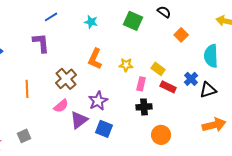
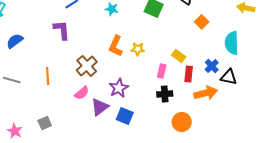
yellow star: (126, 65) -> (138, 49), moved
red rectangle: (168, 87) -> (189, 74), turned 70
black triangle: (208, 90) -> (229, 77), turned 30
orange arrow: (214, 125) -> (206, 93), moved

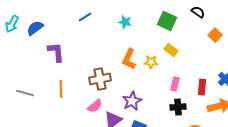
purple L-shape: (62, 30) -> (56, 52), moved
blue semicircle: (15, 41) -> (35, 28), moved
yellow rectangle: (179, 56) -> (171, 50), moved
brown cross: (87, 66) -> (100, 79), turned 30

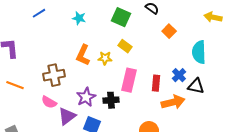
pink rectangle: (175, 84) -> (129, 80), size x1.6
orange line: (61, 89) -> (15, 85), turned -66
pink semicircle: (95, 106) -> (49, 102), turned 70
black cross: (178, 107) -> (111, 100), moved

